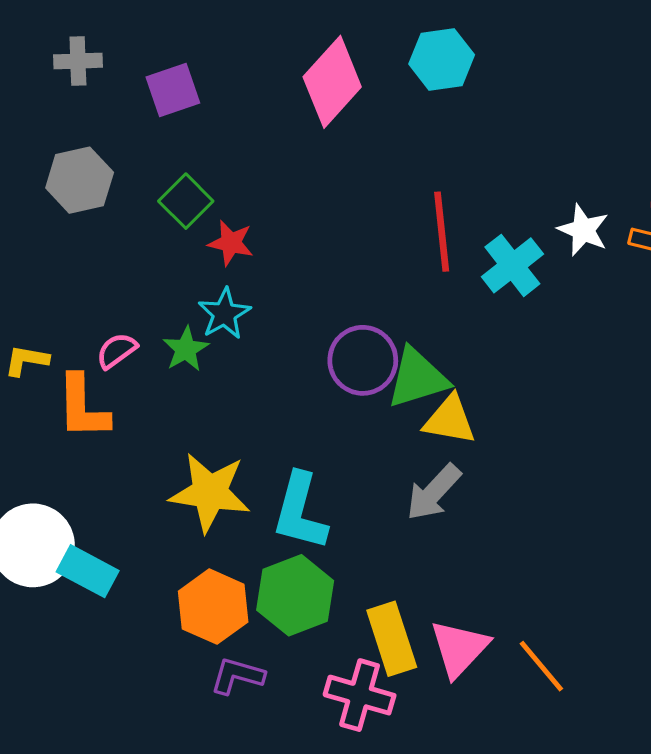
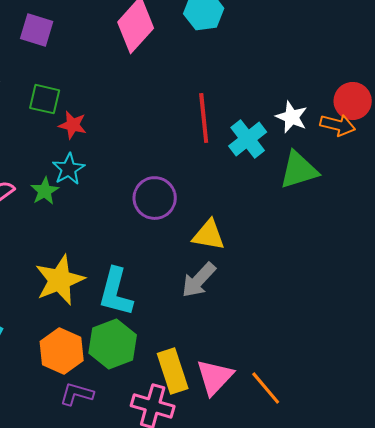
purple square: (173, 90) -> (37, 30), turned 36
green square: (186, 201) -> (45, 99), turned -32
green triangle: (417, 378) -> (299, 170), moved
yellow star: (210, 492) -> (60, 280), turned -30

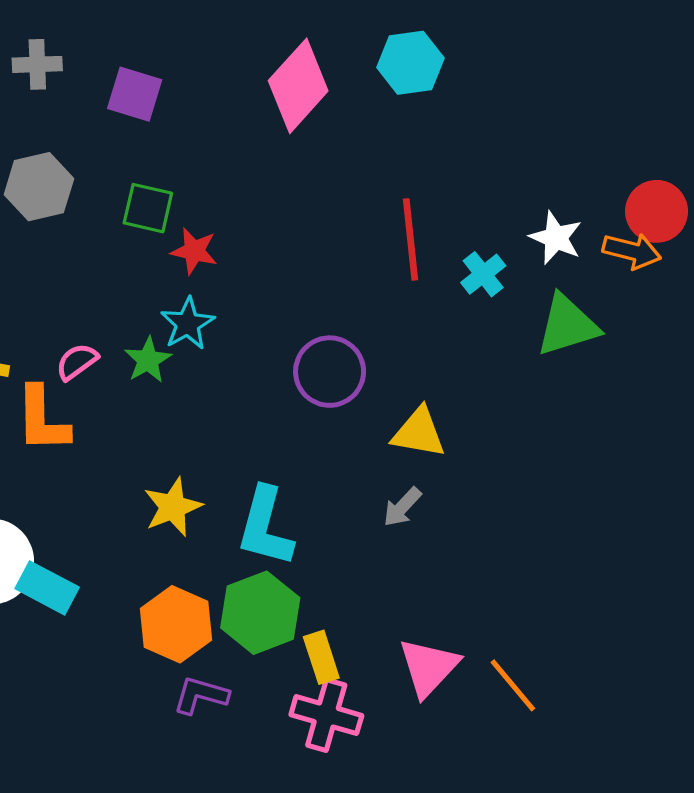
cyan cross: (248, 139) -> (483, 274), size x0.7
yellow star: (60, 280) -> (173, 507), size x0.7
gray arrow: (199, 280) -> (402, 507), size x0.7
yellow rectangle: (173, 371) -> (321, 657), moved, size x0.7

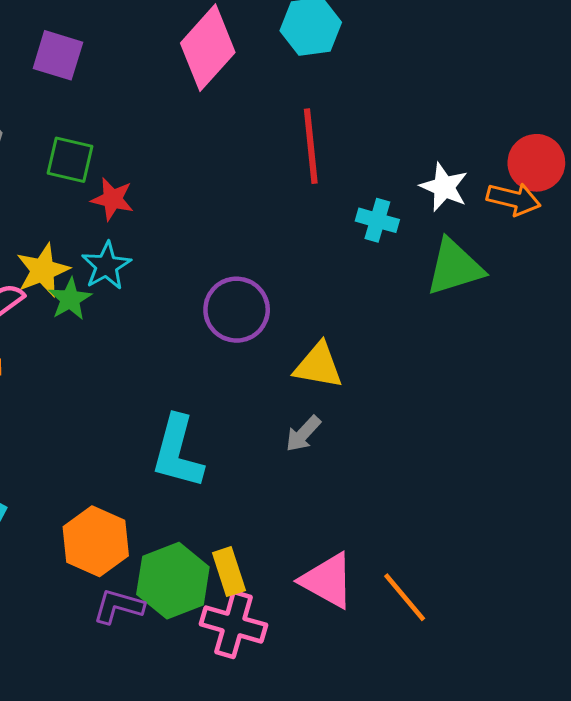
red line: (410, 239) -> (311, 146), moved
cyan cross: (483, 274) -> (377, 220), turned -36
yellow star: (173, 507) -> (43, 270), moved
green hexagon: (260, 613) -> (173, 581), moved
pink triangle: (429, 667) -> (327, 581), turned -44

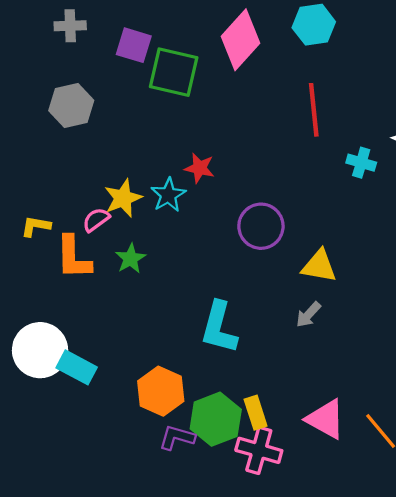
green square: (70, 160) -> (174, 72), moved, size x1.5
red star: (112, 199) -> (200, 168), moved
green star: (70, 299) -> (131, 259), moved

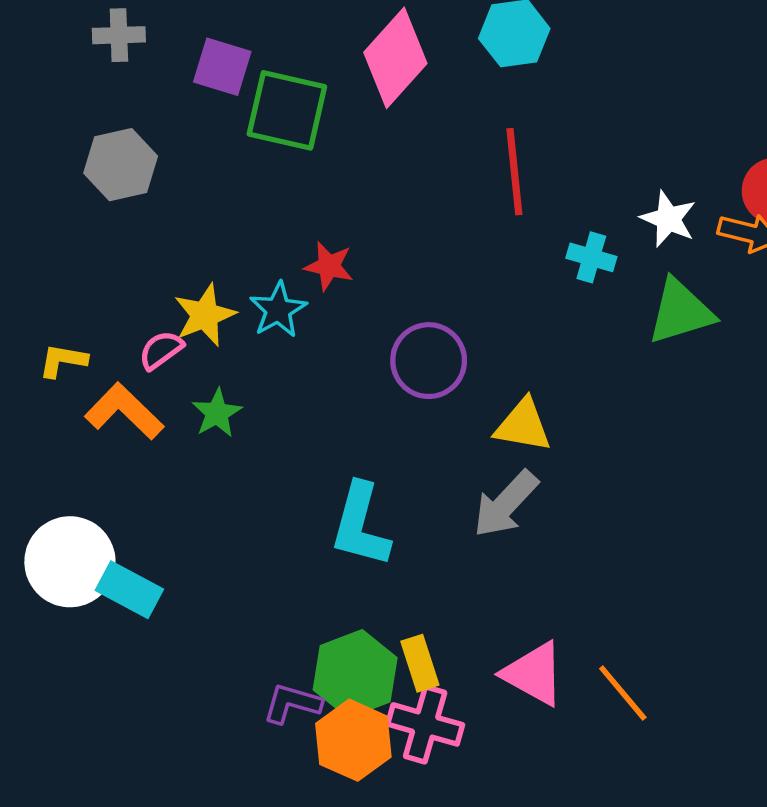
orange L-shape: (73, 257) -> (124, 411), turned 135
gray arrow: (308, 315) -> (506, 504), size x1.6
orange hexagon: (161, 391) -> (353, 740), moved

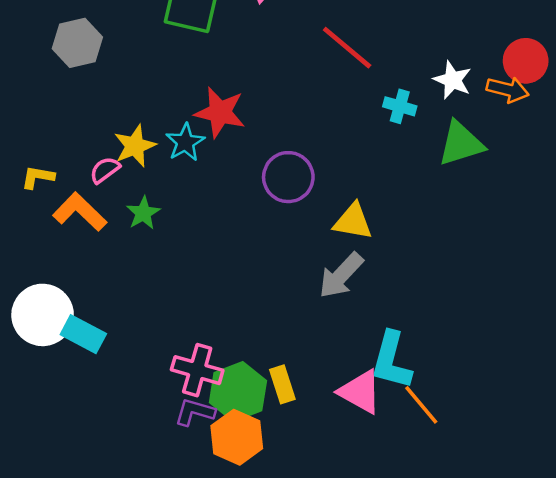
red line: (514, 172) -> (347, 48), turned -44
red star: (329, 266) -> (220, 112), size x1.5
cyan L-shape: (360, 525) -> (391, 360), moved
pink cross: (425, 724) -> (197, 370), moved

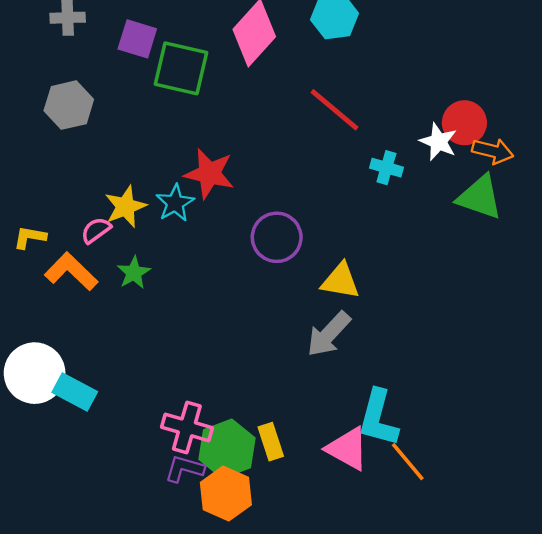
red circle: (526, 61) -> (464, 123), moved
green triangle: (461, 144) -> (480, 197), moved, turned 36

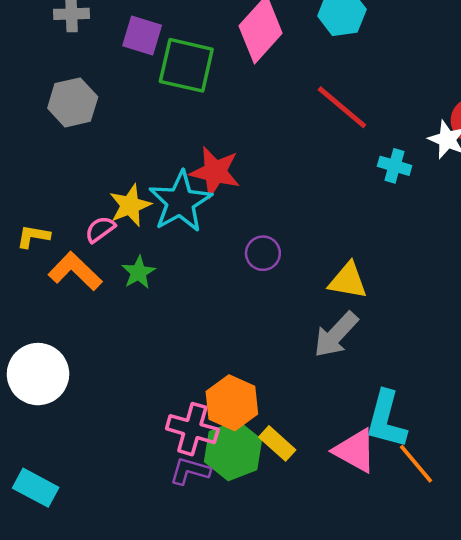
cyan star: (175, 203) -> (180, 202), size x1.6
purple circle: (277, 237) -> (263, 253), moved, size x0.7
cyan rectangle: (75, 392) -> (36, 488), moved
yellow rectangle: (271, 442) -> (277, 443), turned -30
orange hexagon: (226, 494) -> (232, 403), moved

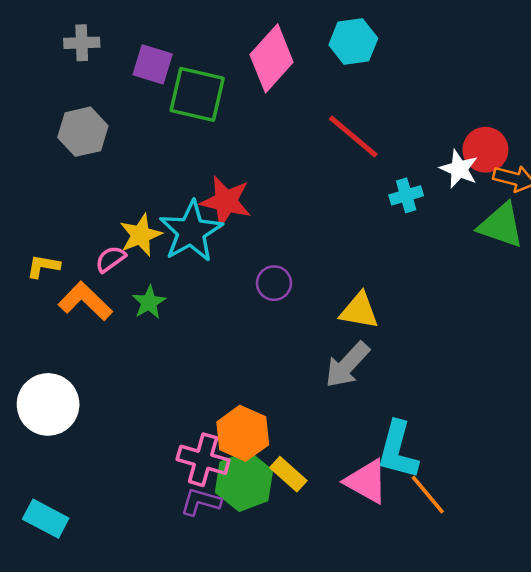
cyan cross: (395, 166) -> (406, 195), turned -32

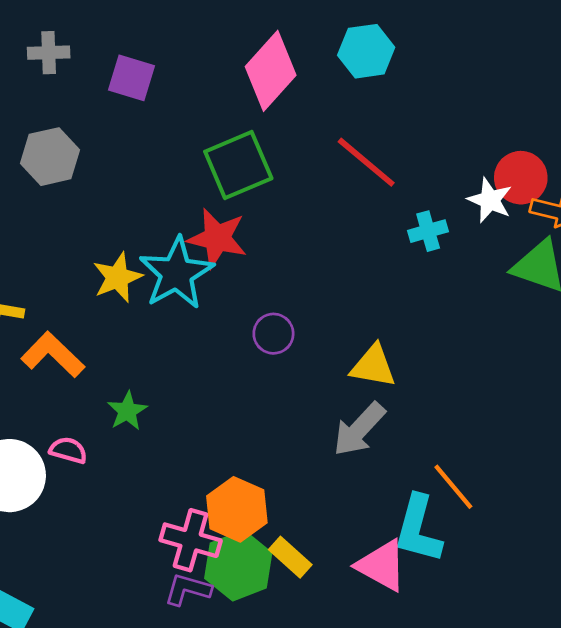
green square: (197, 94) -> (238, 165), moved, turned -36
pink semicircle: (111, 259) -> (68, 450), moved, turned 52
green star: (149, 302) -> (127, 411), moved
orange line: (428, 495) -> (453, 487), moved

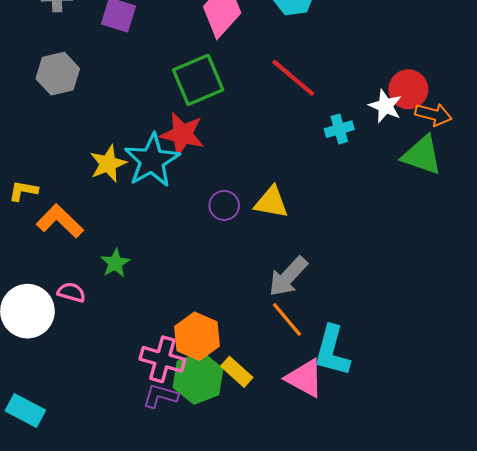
yellow triangle: (373, 366) -> (271, 202), moved
orange line: (453, 487) -> (287, 320), moved

